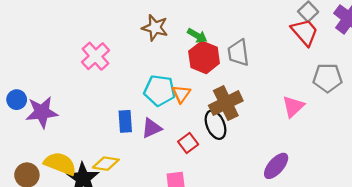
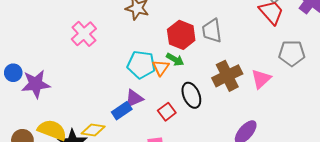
green arrow: (197, 36) -> (175, 59), moved
brown cross: (226, 103) -> (227, 76), moved
blue rectangle: (125, 121) -> (122, 111), moved, turned 60

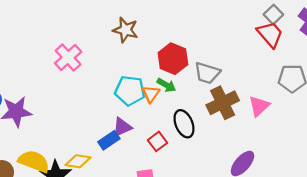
gray trapezoid: (212, 31) -> (207, 73), moved, turned -65

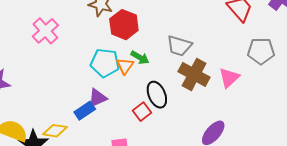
red hexagon: (173, 59) -> (124, 25), moved
brown cross: (223, 103) -> (194, 74), turned -36
red square: (157, 141) -> (142, 112), moved

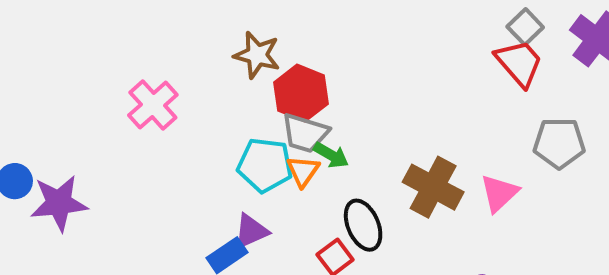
gray trapezoid: (179, 46) -> (305, 133), moved

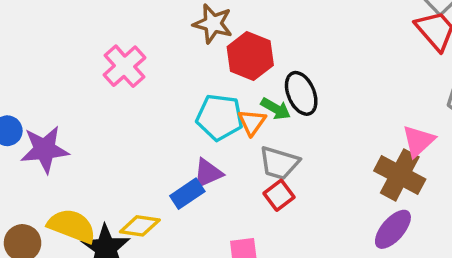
gray trapezoid: (305, 133) -> (279, 163), moved
brown cross: (433, 187) -> (400, 175), moved
black ellipse: (363, 225) -> (301, 93), moved

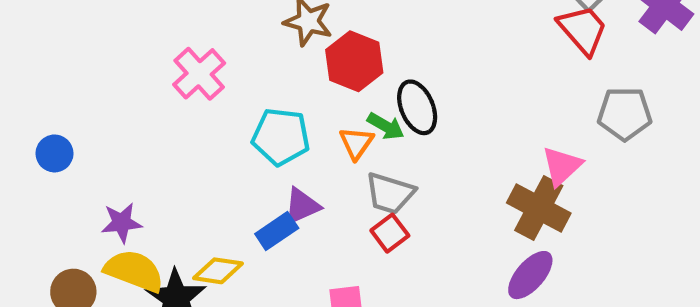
cyan pentagon: (220, 117) -> (281, 137), moved
purple star: (45, 149) -> (122, 223), moved, size x0.7

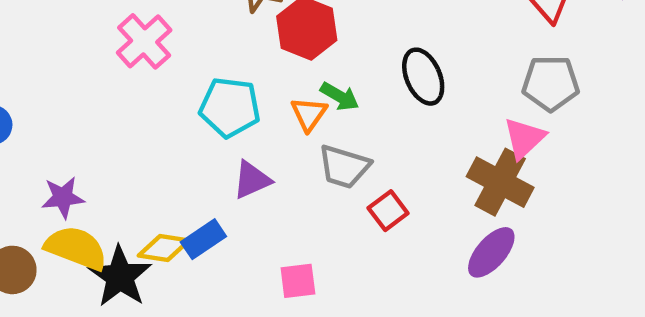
black ellipse: (417, 107) -> (423, 77), moved
gray pentagon: (625, 114) -> (551, 83), moved
blue rectangle: (277, 231) -> (203, 239), moved
red square: (390, 233) -> (388, 211), moved

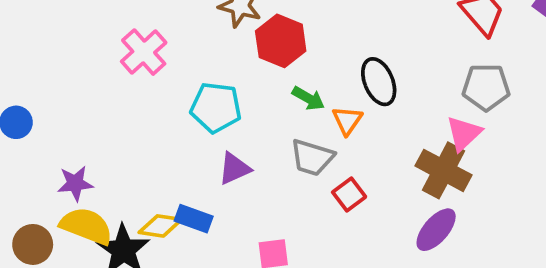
orange triangle: (309, 114) -> (347, 120), moved
blue rectangle: (203, 239) -> (194, 219), turned 54

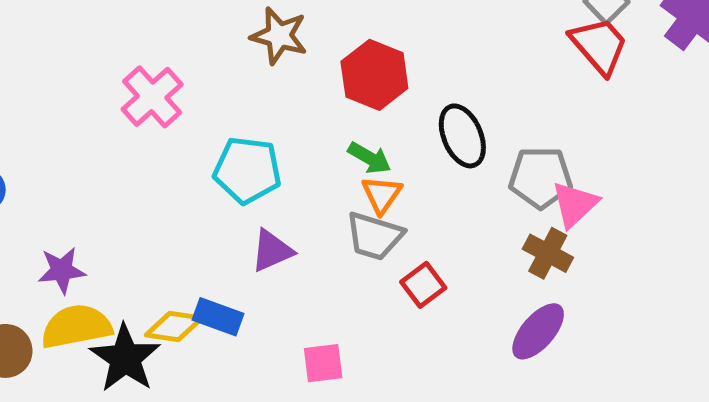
red hexagon: (281, 41) -> (374, 75), moved
gray pentagon: (486, 87) -> (541, 177), moved
orange triangle: (347, 120) -> (382, 195), moved
brown cross: (443, 170) -> (548, 253), size x0.7
yellow semicircle: (86, 226) -> (76, 326), turned -32

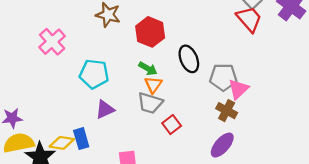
blue rectangle: (218, 317) -> (81, 139), turned 54

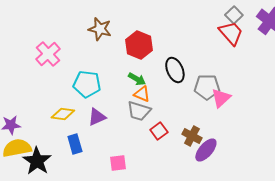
orange triangle: (153, 85) -> (142, 94), turned -42
brown cross: (227, 111) -> (192, 136), moved
yellow diamond: (62, 143) -> (63, 114), moved

